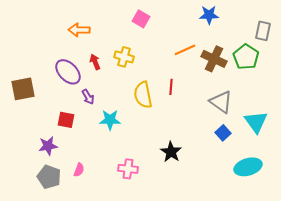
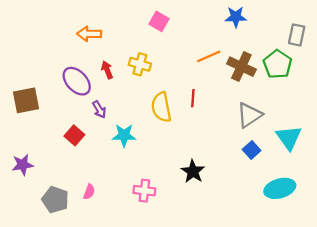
gray triangle: (221, 102) -> (249, 115), turned 50
red square: (66, 120) -> (74, 135), turned 30
purple star: (48, 146) -> (23, 165), moved

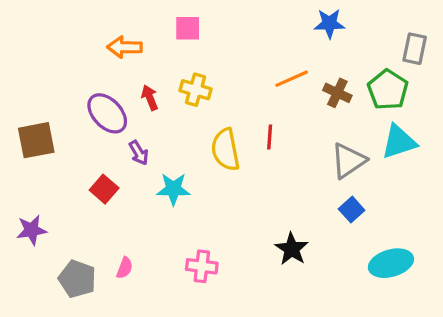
pink square: (159, 21) -> (188, 28), moved, turned -30
brown cross: (241, 67) -> (337, 93), size x0.7
cyan triangle: (289, 138) -> (399, 142), moved, turned 48
black star: (193, 171) -> (292, 249), moved

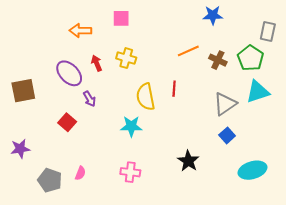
cyan star: (173, 189) -> (131, 126), moved

